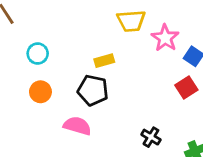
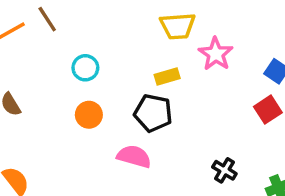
yellow trapezoid: (131, 21) -> (178, 26), moved
pink star: (165, 38) -> (216, 54), moved

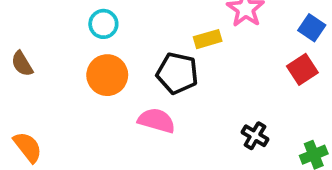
yellow rectangle: (167, 76) -> (208, 39), moved
orange circle: (89, 115) -> (107, 75), size x1.4

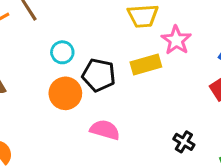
yellow rectangle: (208, 39) -> (146, 64), size x1.4
black pentagon: (177, 73) -> (99, 75), moved

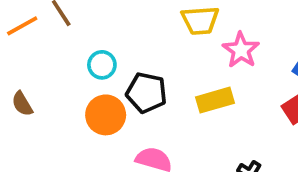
yellow rectangle: (146, 64) -> (215, 100), moved

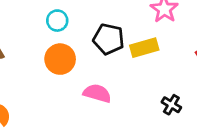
black pentagon: (146, 93) -> (109, 39), moved

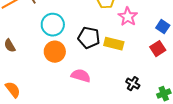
cyan circle: (57, 21) -> (53, 25), size x1.5
yellow rectangle: (144, 48) -> (114, 44), turned 30

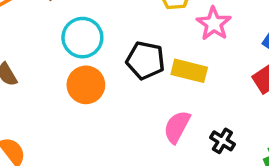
pink semicircle: (81, 76) -> (177, 127), moved, turned -78

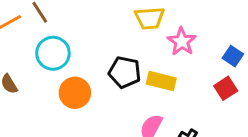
cyan circle: (82, 38) -> (53, 53), moved

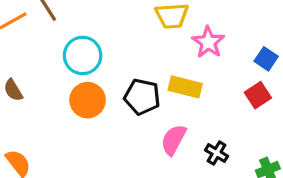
cyan circle: (53, 53) -> (83, 55), moved
black pentagon: (125, 72) -> (142, 97), moved

